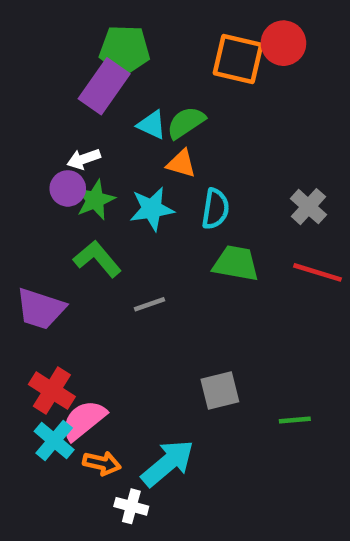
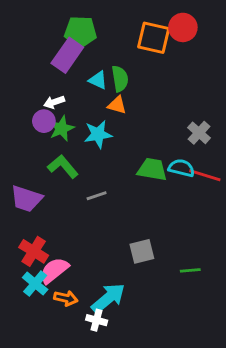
green semicircle: (186, 123) -> (120, 79), turned 115
cyan semicircle: (215, 209) -> (181, 168), moved, turned -85
white cross: (131, 506) -> (97, 320), moved

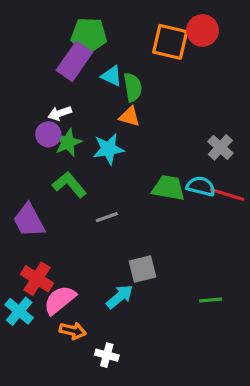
cyan triangle: (98, 80) -> (112, 76), moved
purple trapezoid: (26, 199) -> (29, 220), turned 44
gray square: (142, 251) -> (142, 269), moved
cyan cross: (35, 284) -> (19, 311), moved
cyan arrow: (108, 298) -> (120, 297), moved, size x0.7

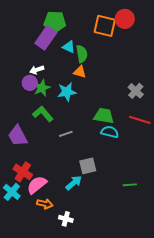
cyan semicircle: (201, 186) -> (110, 132), moved

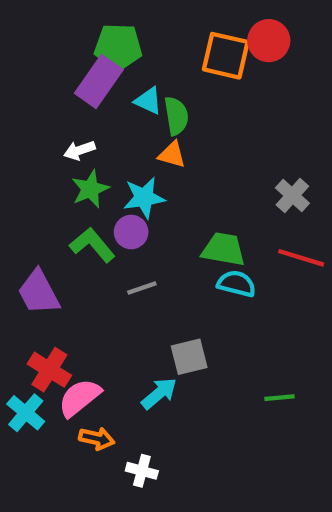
purple circle: (30, 83) -> (131, 232), moved

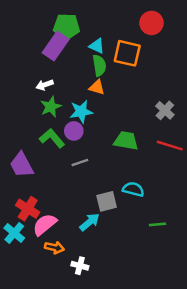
orange square: (226, 56) -> (127, 53), moved
cyan triangle: (148, 101) -> (97, 46), moved
cyan semicircle: (236, 284) -> (133, 189), moved

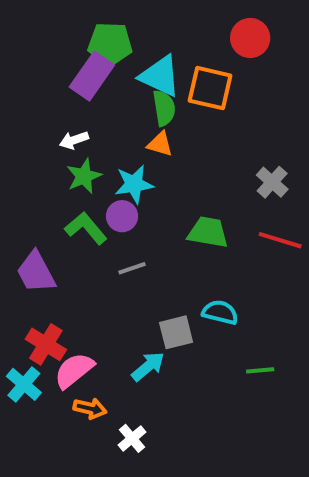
cyan triangle: (97, 46) -> (160, 76), size x1.6
white cross: (80, 266) -> (132, 438), turned 35

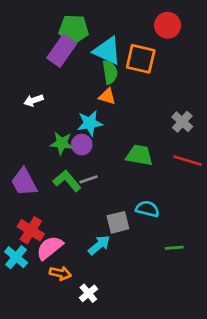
white arrow: (74, 140) -> (34, 100), moved
green star: (84, 176) -> (62, 143), moved, turned 30
green L-shape: (86, 228) -> (67, 181), moved

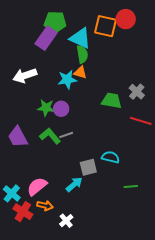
orange square: (141, 59) -> (105, 26), moved
white arrow: (34, 100) -> (25, 76), size x1.6
cyan star: (90, 123) -> (67, 80), moved
green trapezoid: (139, 155) -> (112, 101), moved
red cross: (31, 230) -> (23, 212), moved

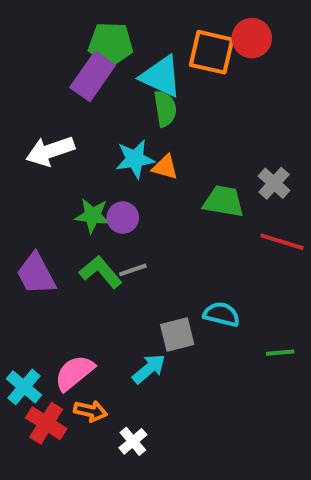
orange triangle: (80, 72) -> (165, 167), moved
green line: (131, 186) -> (280, 353), moved

